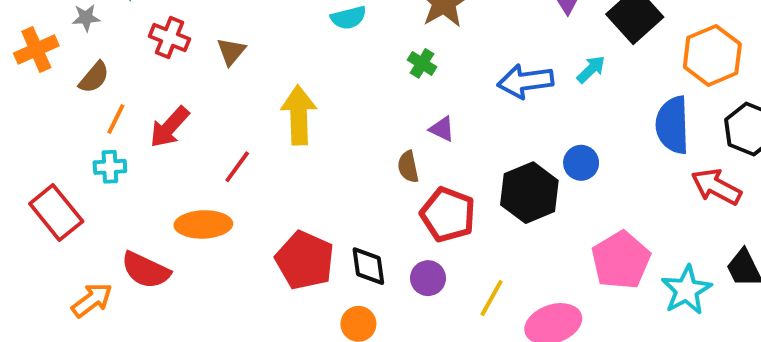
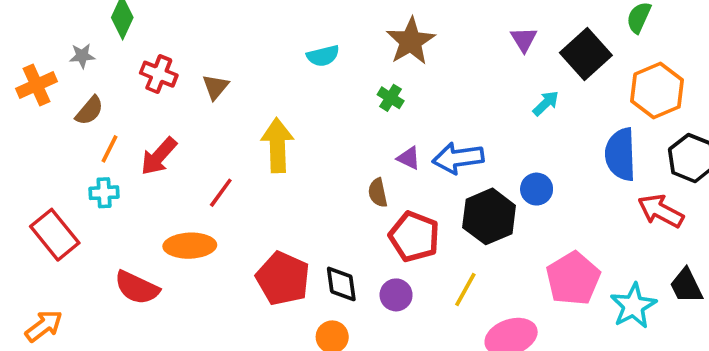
blue arrow: (525, 81) -> (458, 158), moved
yellow line: (492, 298) -> (465, 289), moved
orange arrow: (92, 300) -> (44, 326), moved

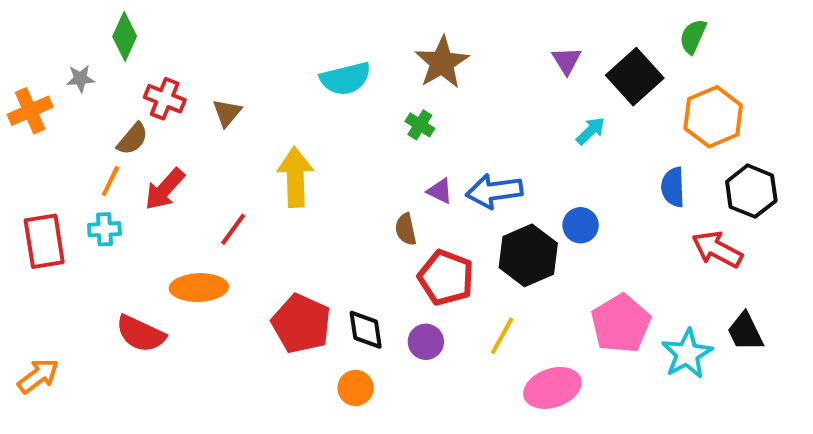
cyan semicircle: (323, 56) -> (346, 79), size x1.4
brown semicircle: (89, 111) -> (133, 139), moved
blue semicircle: (621, 154) -> (673, 187), size x0.7
red rectangle: (55, 235) -> (44, 241), moved, turned 30

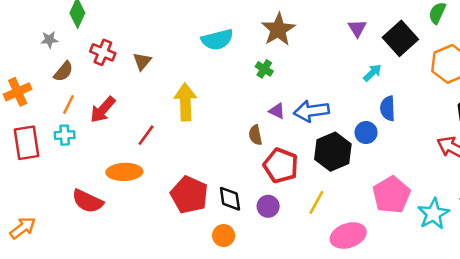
orange cross: (30, 111) -> (18, 92), moved
brown semicircle: (133, 139) -> (63, 71), moved
blue semicircle: (673, 187) -> (388, 108), moved

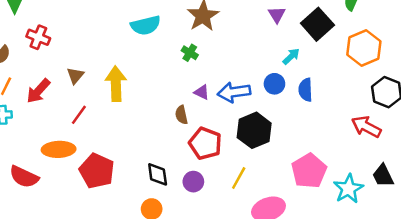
brown triangle: (142, 61) -> (75, 75), moved
blue circle: (366, 133) -> (274, 84), moved
red pentagon: (189, 195) -> (97, 171), moved

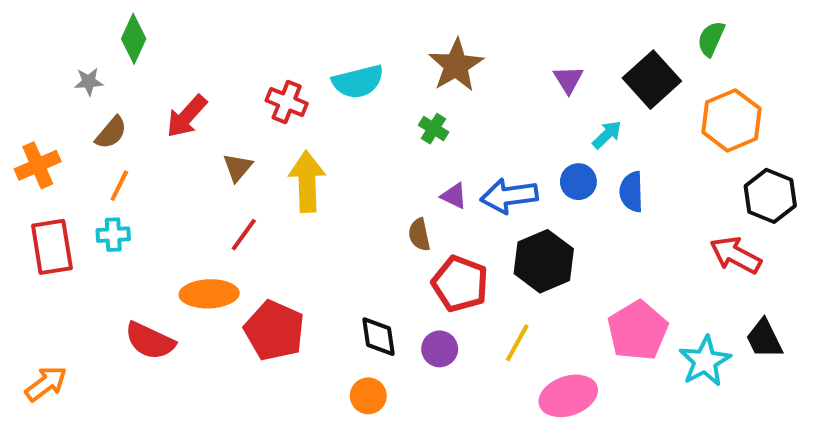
purple triangle: (277, 15) -> (568, 80), moved
red cross: (38, 37) -> (287, 102), moved
red arrow: (38, 91) -> (187, 116), moved

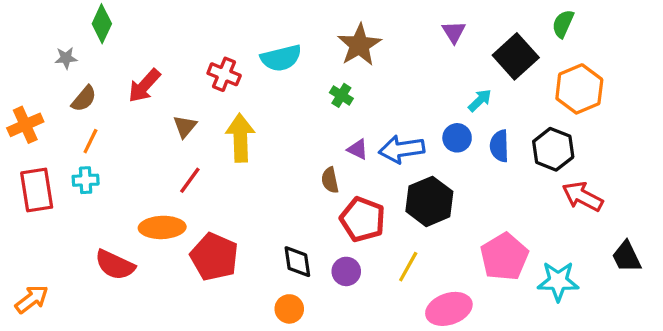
purple triangle: (568, 80) -> (454, 32), moved
black hexagon: (770, 196) -> (553, 149), moved
black trapezoid: (764, 339) -> (627, 257), moved
cyan star: (705, 361) -> (558, 281), turned 30

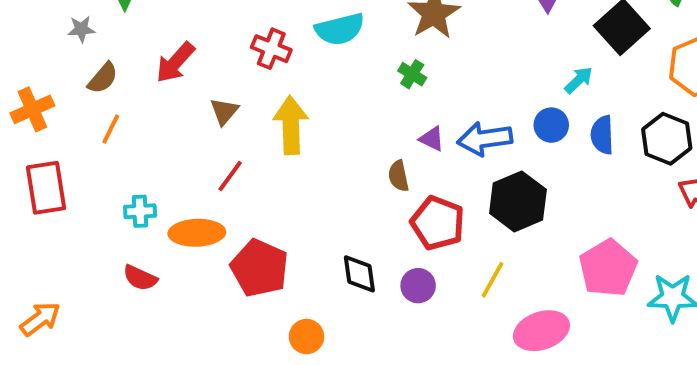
cyan cross: (86, 180) -> (140, 211), moved
red semicircle: (115, 265) -> (140, 278), size x0.7
orange circle: (289, 309) -> (306, 337), moved

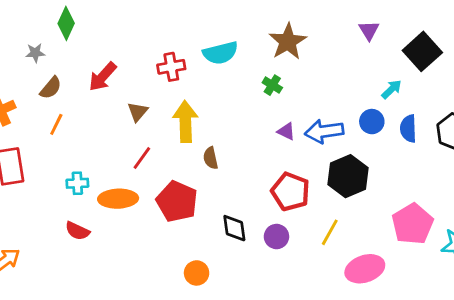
red cross: (271, 49) -> (171, 67), turned -32
brown semicircle: (399, 176) -> (211, 158), moved
red pentagon: (259, 268) -> (177, 201), moved

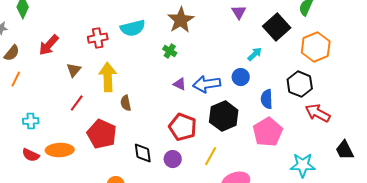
blue semicircle: (408, 129) -> (267, 99), moved
orange ellipse: (118, 199) -> (60, 150), moved
pink pentagon: (412, 224) -> (268, 132), moved

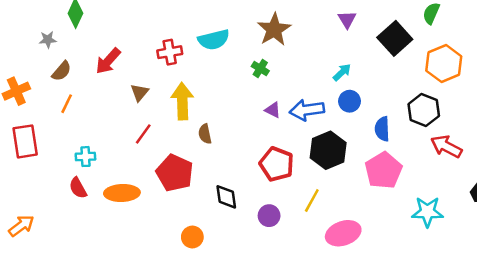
cyan arrow: (255, 54) -> (342, 72), moved
red semicircle: (31, 155) -> (78, 188), moved, turned 36
purple circle: (173, 159) -> (269, 216), moved

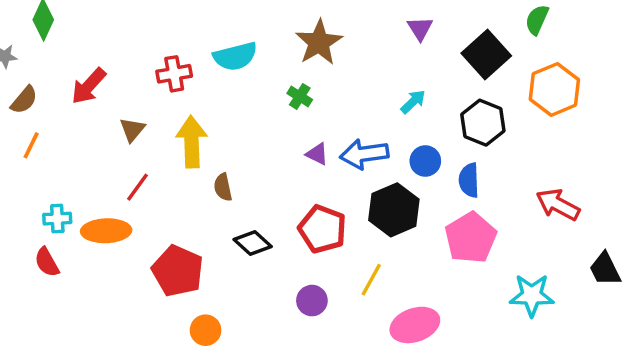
blue circle: (350, 101) -> (425, 161), moved
black hexagon: (424, 110) -> (483, 123), moved
red pentagon: (175, 173) -> (178, 271), moved
orange ellipse: (122, 193) -> (106, 231), moved
black diamond: (226, 197) -> (253, 243), moved, turned -40

